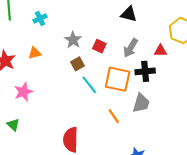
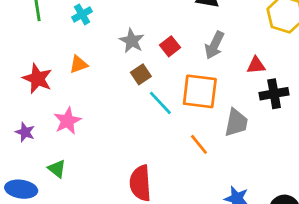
red square: (99, 46) -> (170, 46), turned 32
red triangle: (161, 51) -> (256, 65), moved
black cross: (145, 71) -> (274, 94), moved

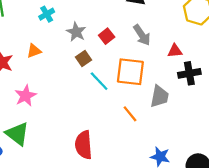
cyan cross: (82, 14) -> (47, 14), moved
gray arrow: (214, 45) -> (142, 35), turned -60
green triangle: (57, 169) -> (17, 134), size x1.6

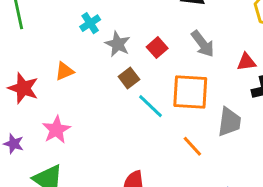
cyan cross: (47, 14) -> (90, 23), moved

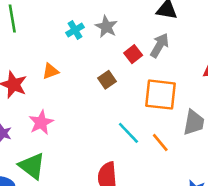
gray star: (118, 44) -> (106, 27), moved
gray arrow: (203, 44) -> (160, 45), moved, turned -115
cyan line: (150, 106) -> (128, 133), moved

